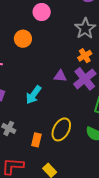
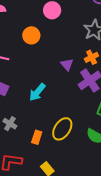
purple triangle: (60, 76) -> (67, 65), moved, turned 40

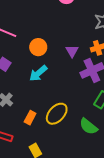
orange circle: (31, 35) -> (38, 47), moved

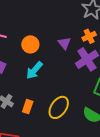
orange rectangle: (30, 118) -> (28, 107), moved

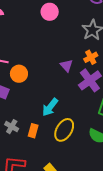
orange circle: (30, 44) -> (19, 74), moved
cyan arrow: (34, 70) -> (50, 107), moved

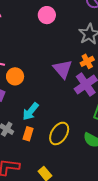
purple triangle: (66, 65) -> (63, 69), size x1.5
cyan arrow: (50, 107) -> (31, 111), moved

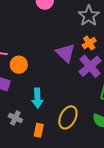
cyan arrow: (31, 111) -> (37, 98), turned -36
orange rectangle: (28, 134) -> (39, 130), moved

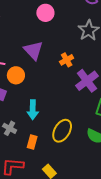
orange cross: (89, 43) -> (67, 60), moved
purple triangle: (65, 53) -> (33, 50), moved

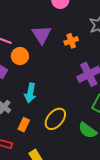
orange cross: (67, 60) -> (71, 41), moved

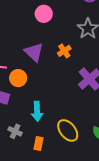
yellow ellipse: (55, 119) -> (68, 130), turned -65

